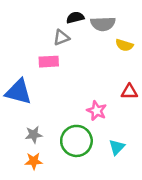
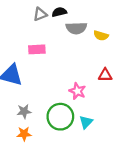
gray semicircle: (103, 24) -> (76, 28), moved
gray triangle: (61, 38) -> (40, 14), moved
cyan triangle: (117, 147) -> (86, 122), moved

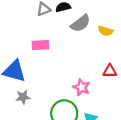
gray semicircle: (76, 28) -> (80, 23), turned -36
gray star: (24, 111) -> (23, 97), moved

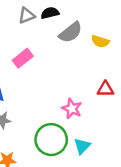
pink rectangle: (40, 45) -> (23, 58), turned -35

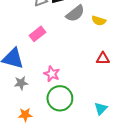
pink star: (72, 109) -> (52, 74), moved
cyan triangle: (82, 146) -> (101, 109), moved

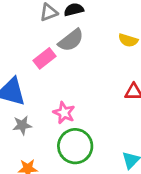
gray semicircle: (75, 13) -> (71, 40), moved

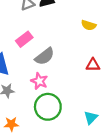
gray semicircle: (71, 40) -> (45, 56), moved

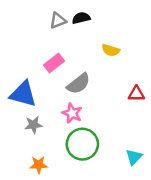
yellow semicircle: (89, 25) -> (111, 50), moved

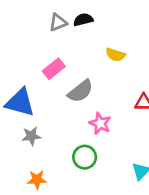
pink star: (72, 113) -> (100, 123), moved
green circle: (82, 144) -> (85, 157), size x0.7

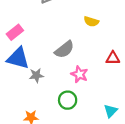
pink rectangle: (54, 69) -> (15, 32), moved
gray star: (31, 136) -> (36, 75), moved

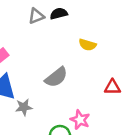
pink star: (79, 74) -> (80, 120), moved

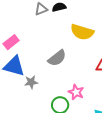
yellow semicircle: (87, 45) -> (82, 32), size x1.6

